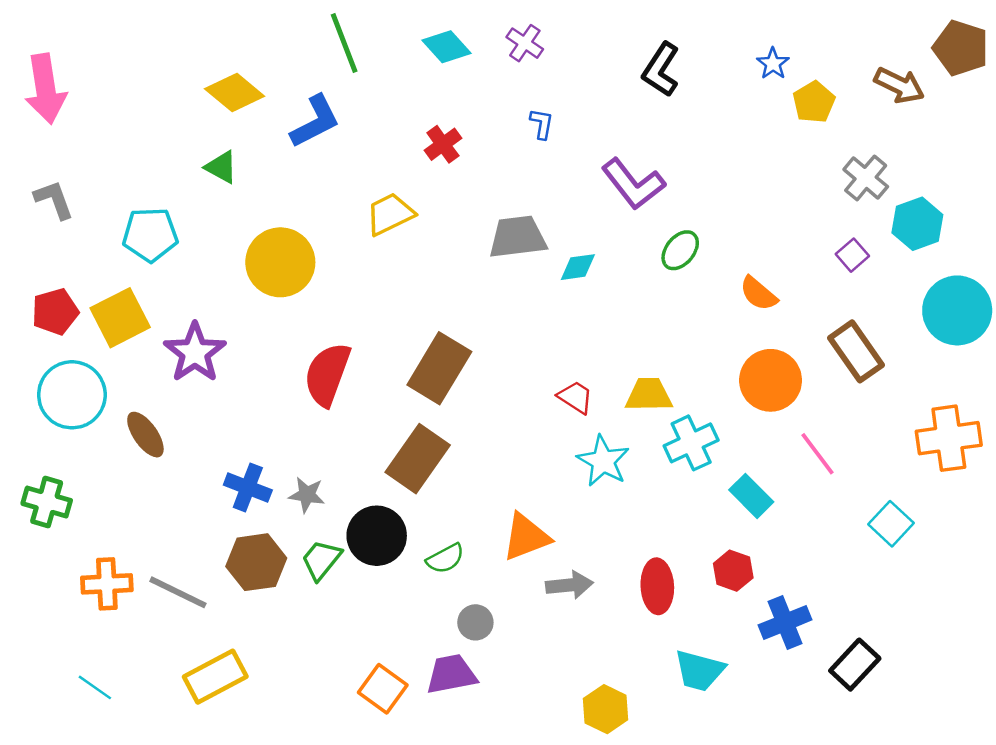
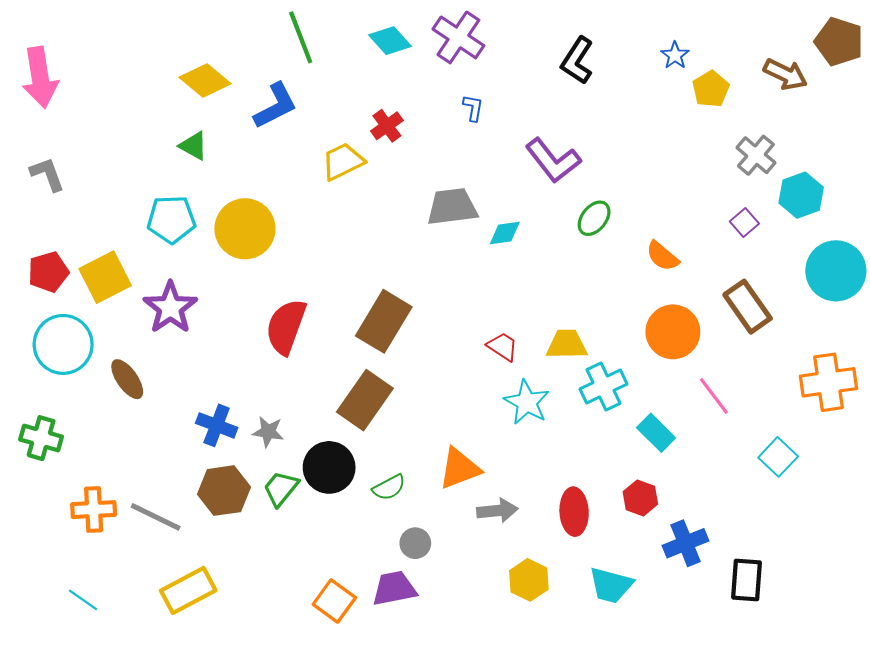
purple cross: (525, 43) -> (458, 37), size x1.6
yellow trapezoid: (390, 214) -> (343, 162), moved
cyan pentagon: (150, 235) -> (171, 219), moved
black rectangle: (855, 665) -> (746, 580), turned -39
yellow hexagon: (606, 709) -> (529, 580), moved

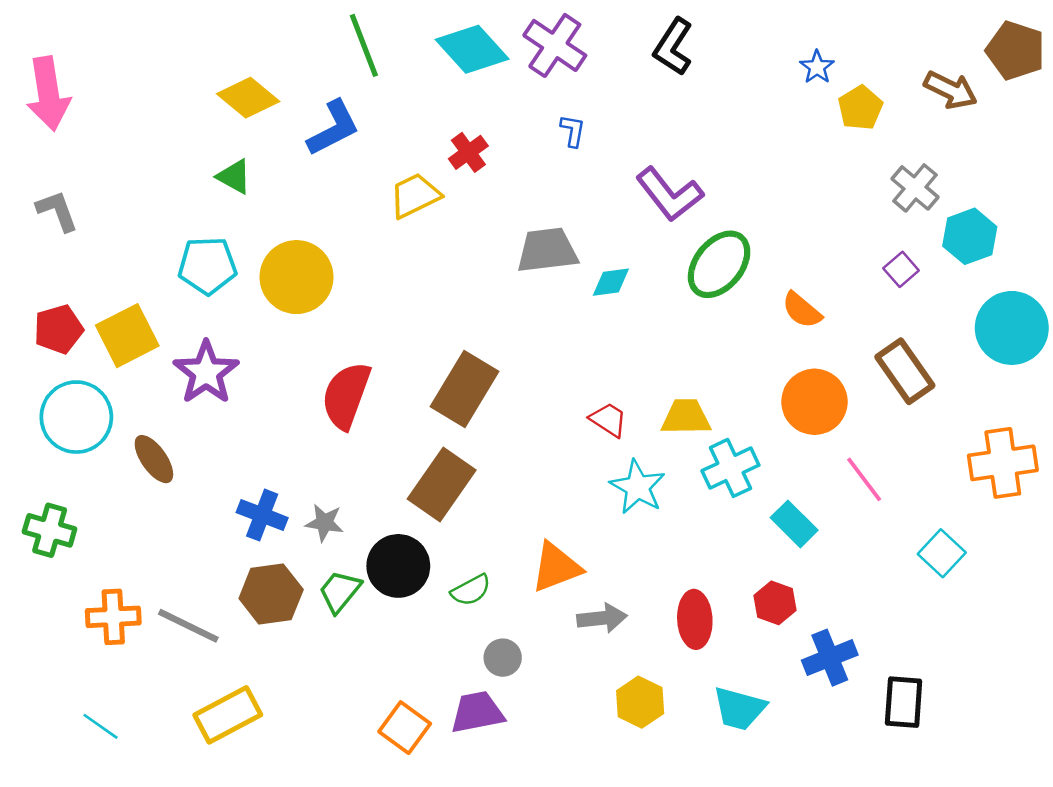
cyan diamond: (390, 41) -> (472, 49), size x1.4
black L-shape: (577, 61) -> (673, 47), moved
green ellipse: (594, 218) -> (719, 264), size x1.6

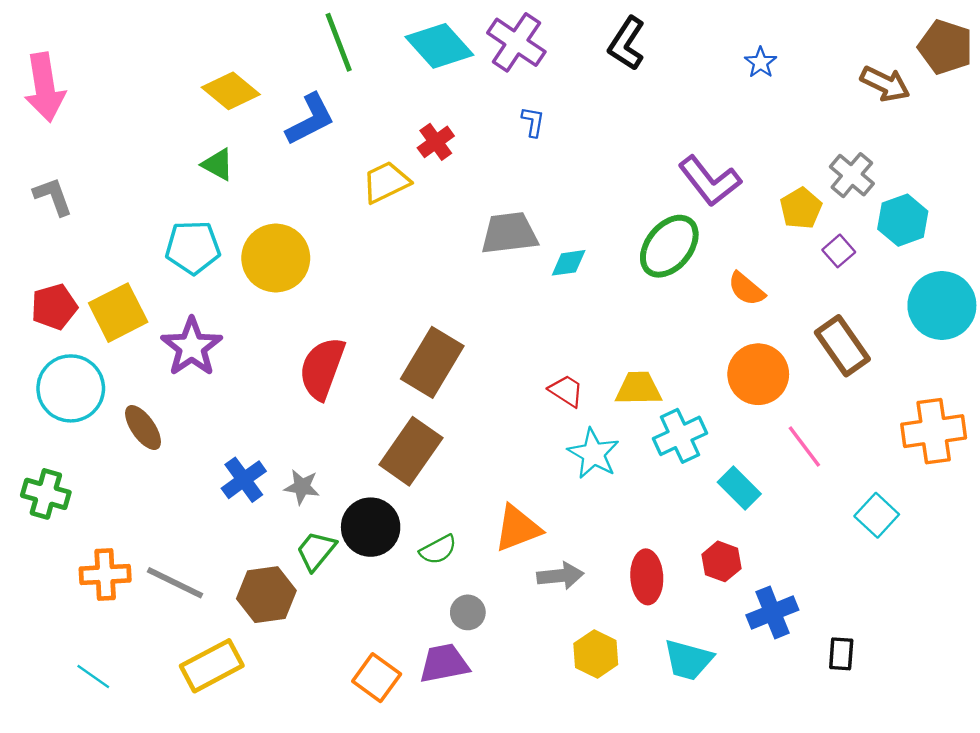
yellow pentagon: (860, 108) -> (801, 208), moved
purple L-shape: (669, 194) -> (710, 181), moved
blue cross: (262, 515) -> (244, 480), turned 33
brown hexagon: (271, 594) -> (266, 595), moved
black rectangle: (904, 702) -> (841, 654), size x0.7

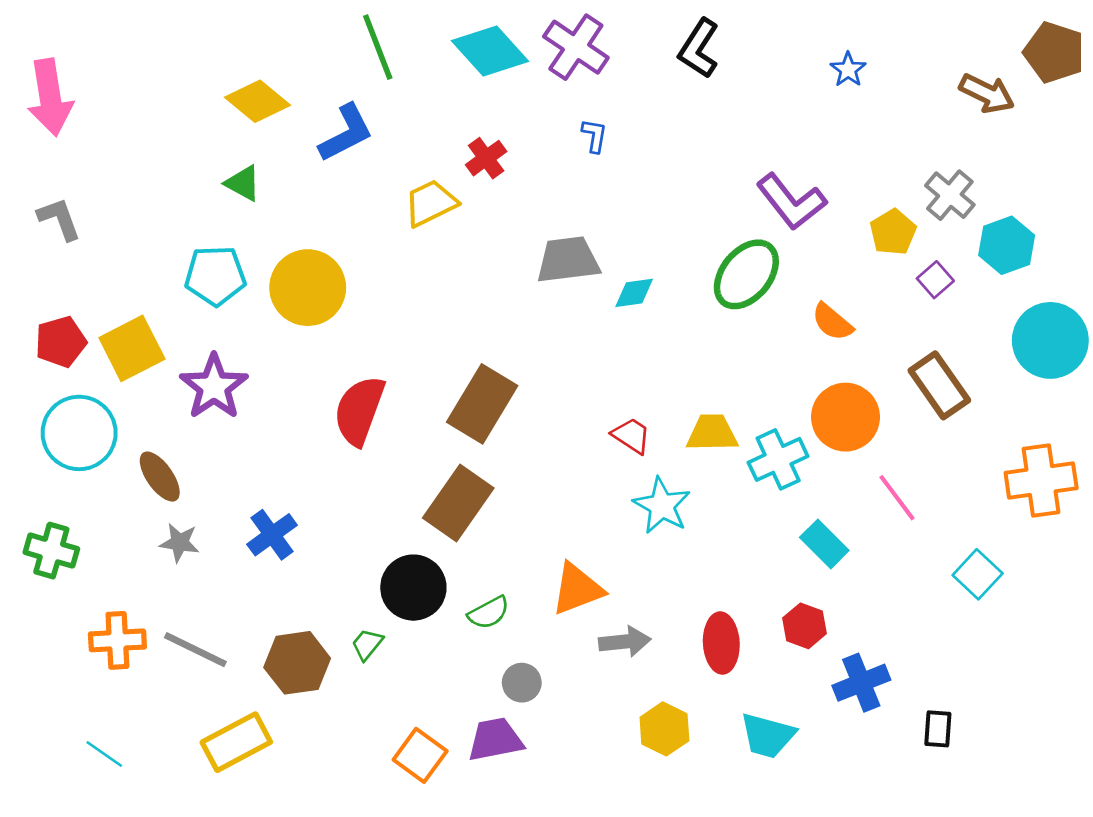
cyan cross: (680, 436) -> (778, 459), moved
gray star: (302, 487) -> (180, 543), moved
green trapezoid: (316, 551) -> (367, 644), moved, size x0.7

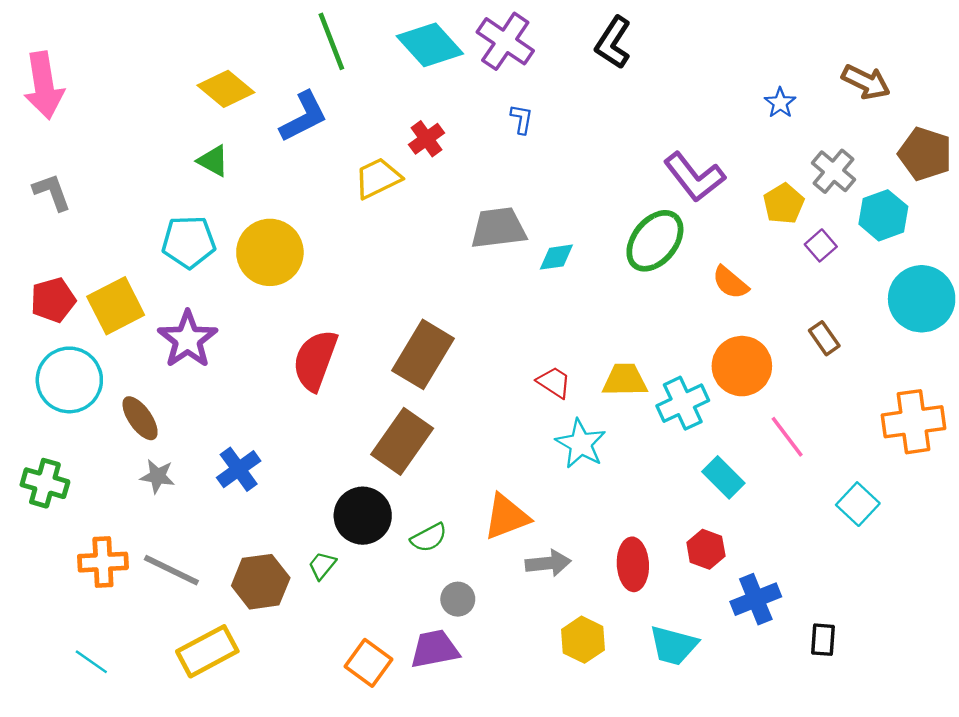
brown pentagon: (1054, 52) -> (925, 154), moved
blue star: (848, 70) -> (780, 103), moved
brown rectangle: (939, 385) -> (824, 338), size x0.6

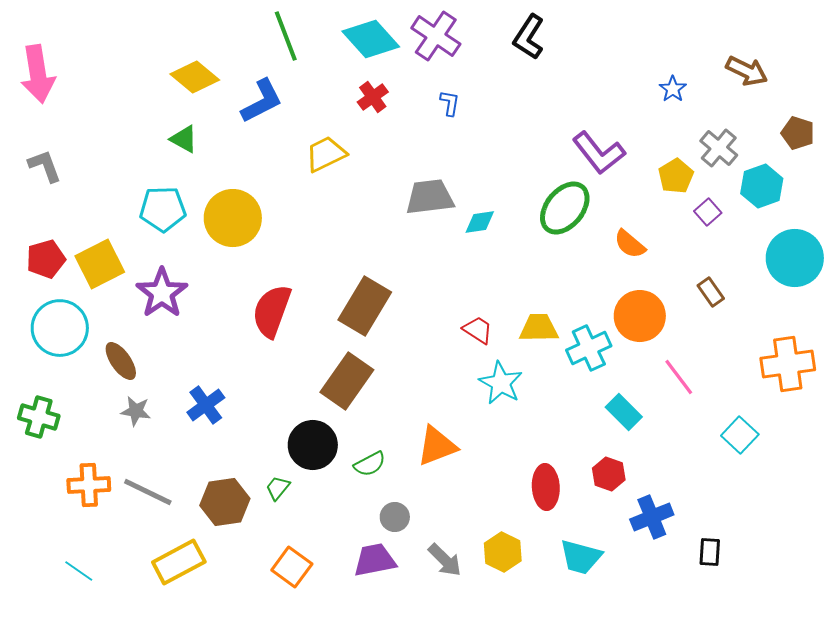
red cross: (426, 139) -> (373, 97), moved
brown pentagon: (925, 154) -> (798, 133), size x0.7
gray arrow: (548, 563) -> (445, 560), moved, turned 51
orange square: (368, 663) -> (292, 567), moved

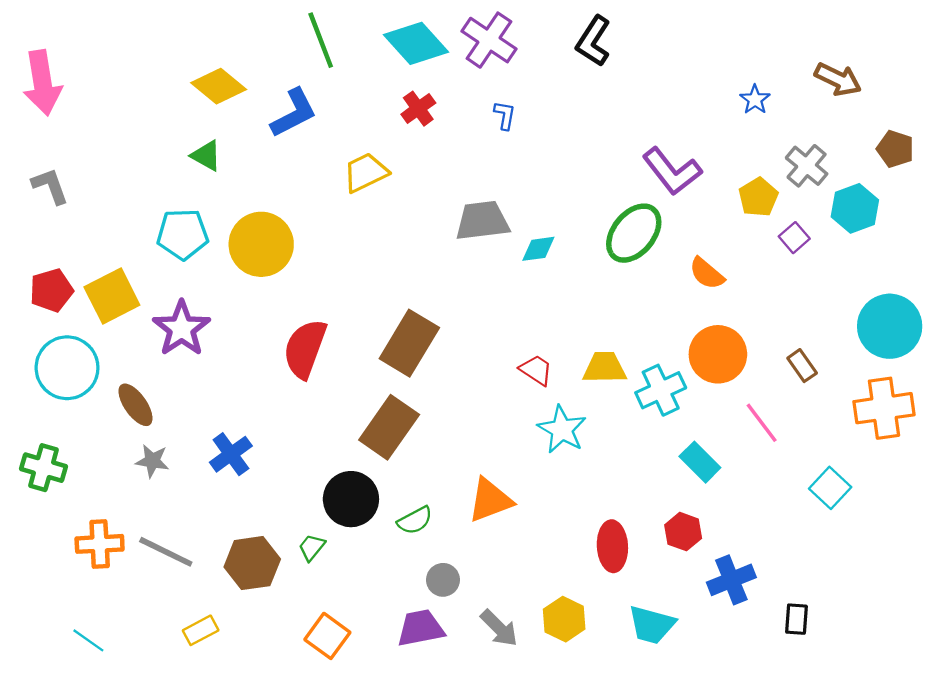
cyan circle: (795, 258) -> (890, 326), moved
brown rectangle: (711, 292) -> (802, 366), moved
yellow rectangle: (179, 562) -> (201, 630), size x0.6

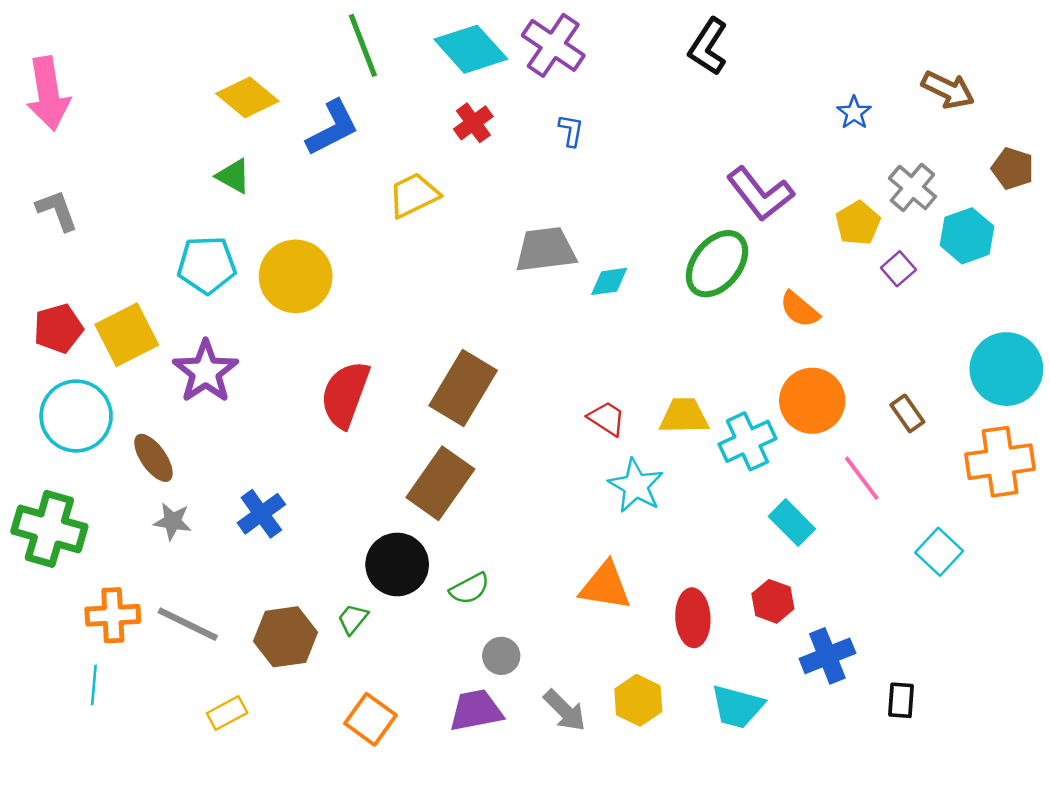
black L-shape: (593, 41) -> (708, 47), moved
green cross: (43, 468) -> (49, 529), size x1.4
orange triangle: (490, 500) -> (605, 586), moved, turned 30
cyan line: (88, 640) -> (94, 685), moved, turned 60

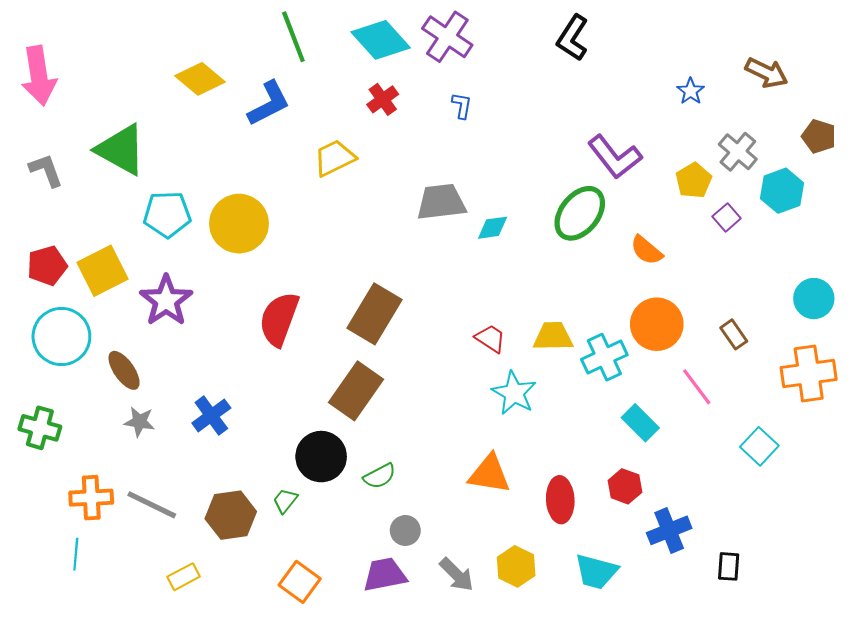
green triangle: (233, 176) -> (121, 150), moved, size x1.8
cyan circle: (1006, 369) -> (814, 299), size x0.7
green cross: (49, 529) -> (40, 428), size x0.7

